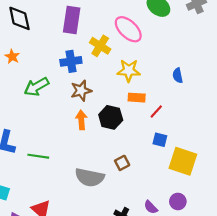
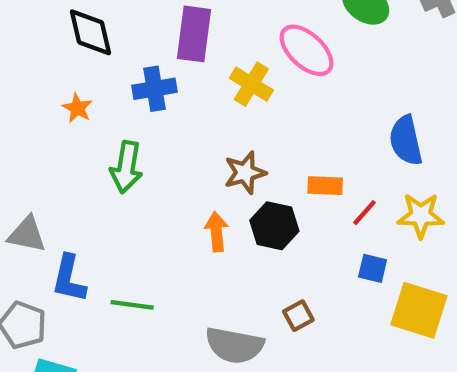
blue cross: (71, 61) -> (154, 89), moved
yellow star: (129, 71) -> (421, 215), moved
blue semicircle: (178, 75) -> (406, 140), size x1.6
green arrow: (36, 87) -> (126, 167), turned -50
brown star: (81, 91) -> (245, 173), moved

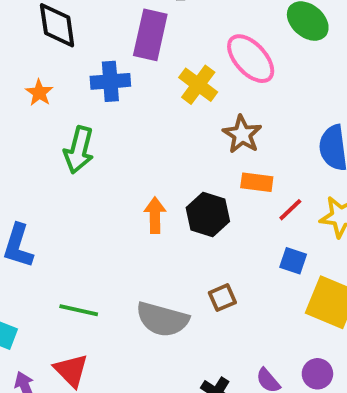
brown star: (245, 173) -> (242, 134), moved, turned -30
green line: (132, 305) -> (79, 310), moved

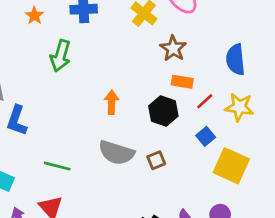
black hexagon: (208, 214) -> (163, 111), moved
blue square: (293, 261) -> (206, 136), turned 30
gray semicircle: (162, 319) -> (116, 153), moved

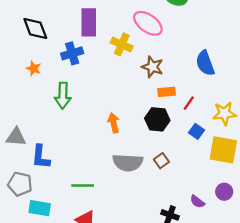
yellow star: (239, 107) -> (224, 113), moved

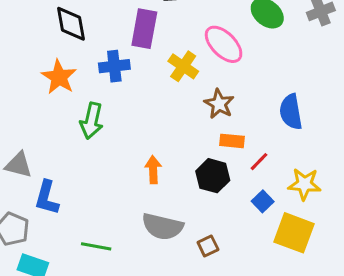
orange star: (34, 68) -> (59, 77), size x1.6
brown square: (161, 161) -> (208, 246), moved

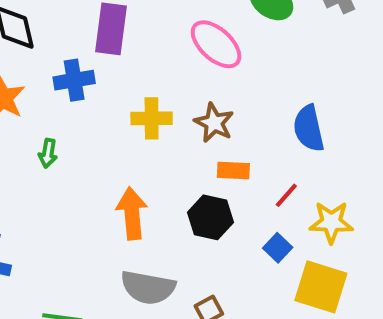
yellow cross: (183, 66) -> (152, 118), moved, turned -32
green arrow: (92, 121) -> (48, 153), size x0.6
red line: (259, 162) -> (286, 195), moved
orange arrow: (153, 170) -> (132, 213), size x1.4

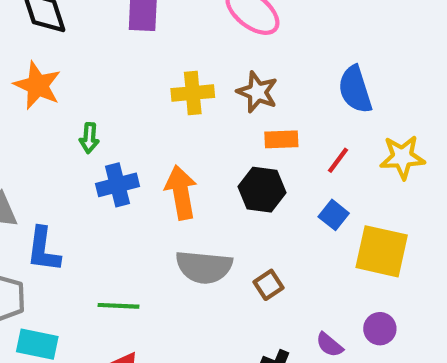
blue cross: (74, 80) -> (118, 185), moved
yellow star: (331, 222) -> (402, 157), moved

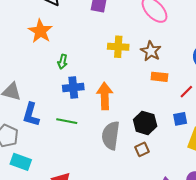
black hexagon: (262, 190) -> (145, 123), moved
blue square: (334, 215) -> (180, 119), turned 32
gray semicircle: (204, 267) -> (111, 135), turned 84
green line: (119, 306) -> (67, 121), moved

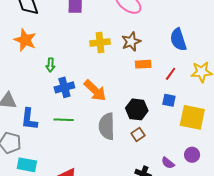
brown star: (151, 51) -> (131, 42), turned 30
orange arrow: (105, 96) -> (95, 91), turned 145
blue square: (180, 119) -> (169, 100), turned 32

